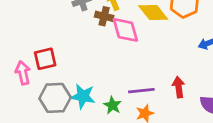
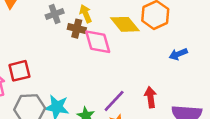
purple line: (141, 91) -> (114, 101), turned -40

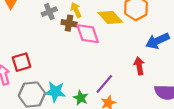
blue arrow: (178, 54) -> (157, 41), size x1.5
red arrow: (151, 97) -> (139, 66), moved

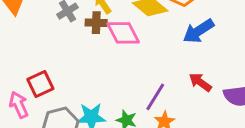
blue arrow: (157, 41) -> (198, 31), moved
red arrow: (139, 66) -> (200, 82), moved, turned -35

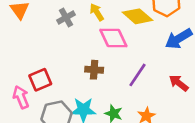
brown cross: (96, 23) -> (94, 70), moved
purple line: (155, 97) -> (138, 75), moved

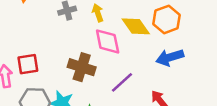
brown cross: (94, 70) -> (82, 67), size x1.5

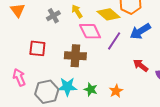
red square: (28, 64) -> (37, 48), moved, turned 30
purple line: (122, 82) -> (114, 41), moved

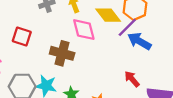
blue arrow: (140, 31) -> (139, 41), turned 50
purple line: (114, 41) -> (127, 27), moved

